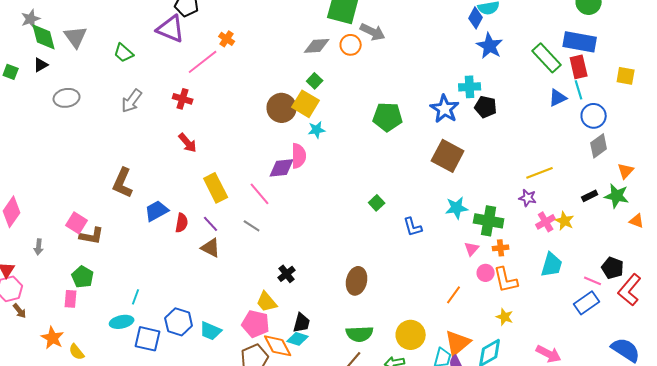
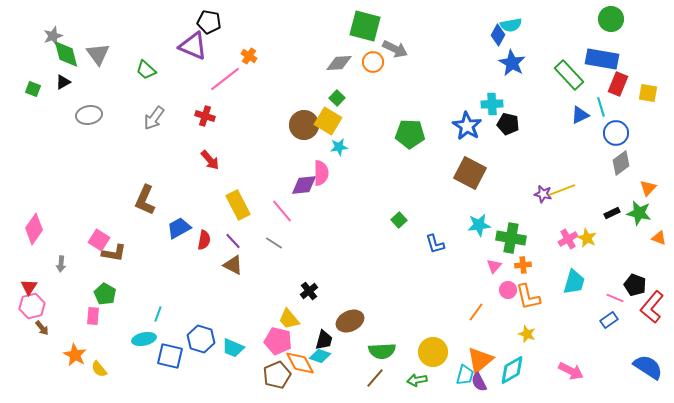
red rectangle: (579, 67) -> (618, 84), moved, turned 35
purple star: (528, 198) -> (543, 194), moved
brown ellipse: (357, 281) -> (350, 321), moved, turned 52
blue rectangle: (587, 303) -> (609, 320), size x0.7

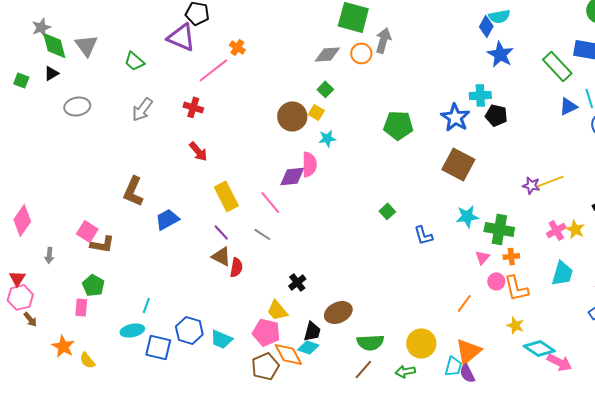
gray arrow: (395, 49) -> (383, 40), turned -100
yellow square: (328, 121) -> (316, 112), size x0.6
red semicircle: (204, 240) -> (236, 267), moved
cyan diamond: (512, 370) -> (539, 348), moved, turned 64

